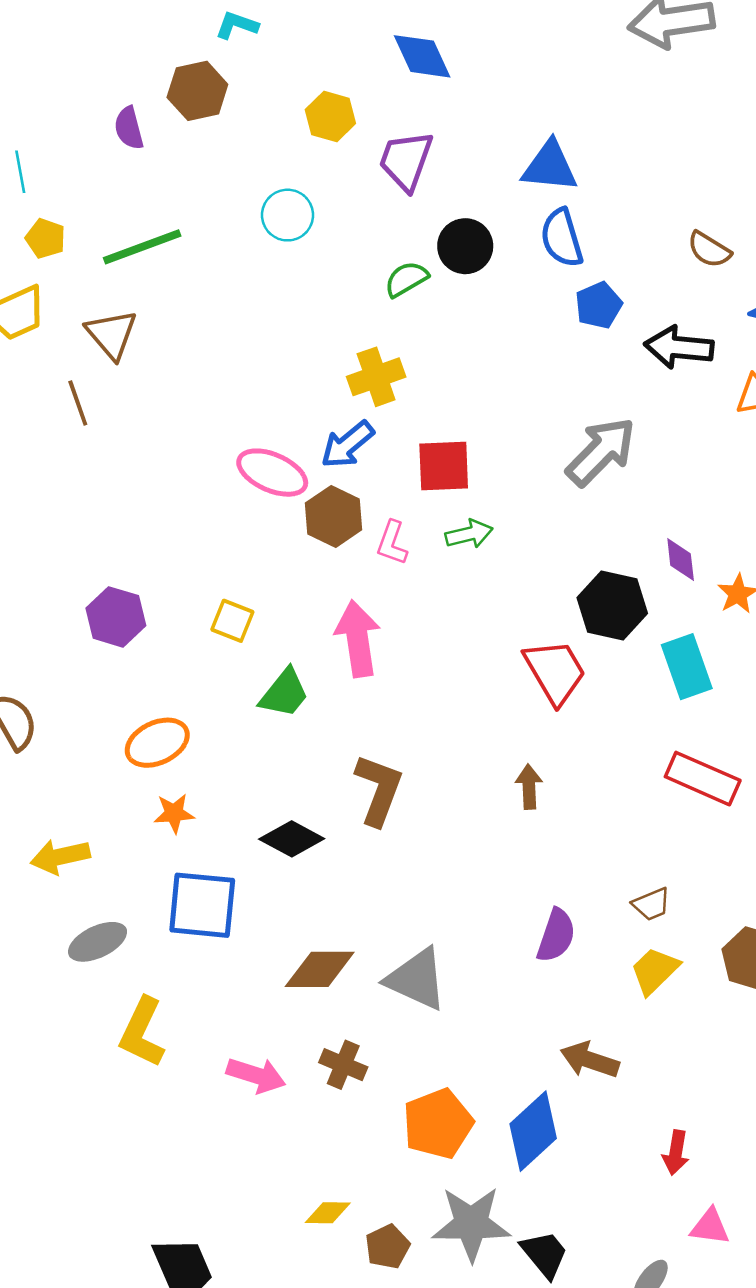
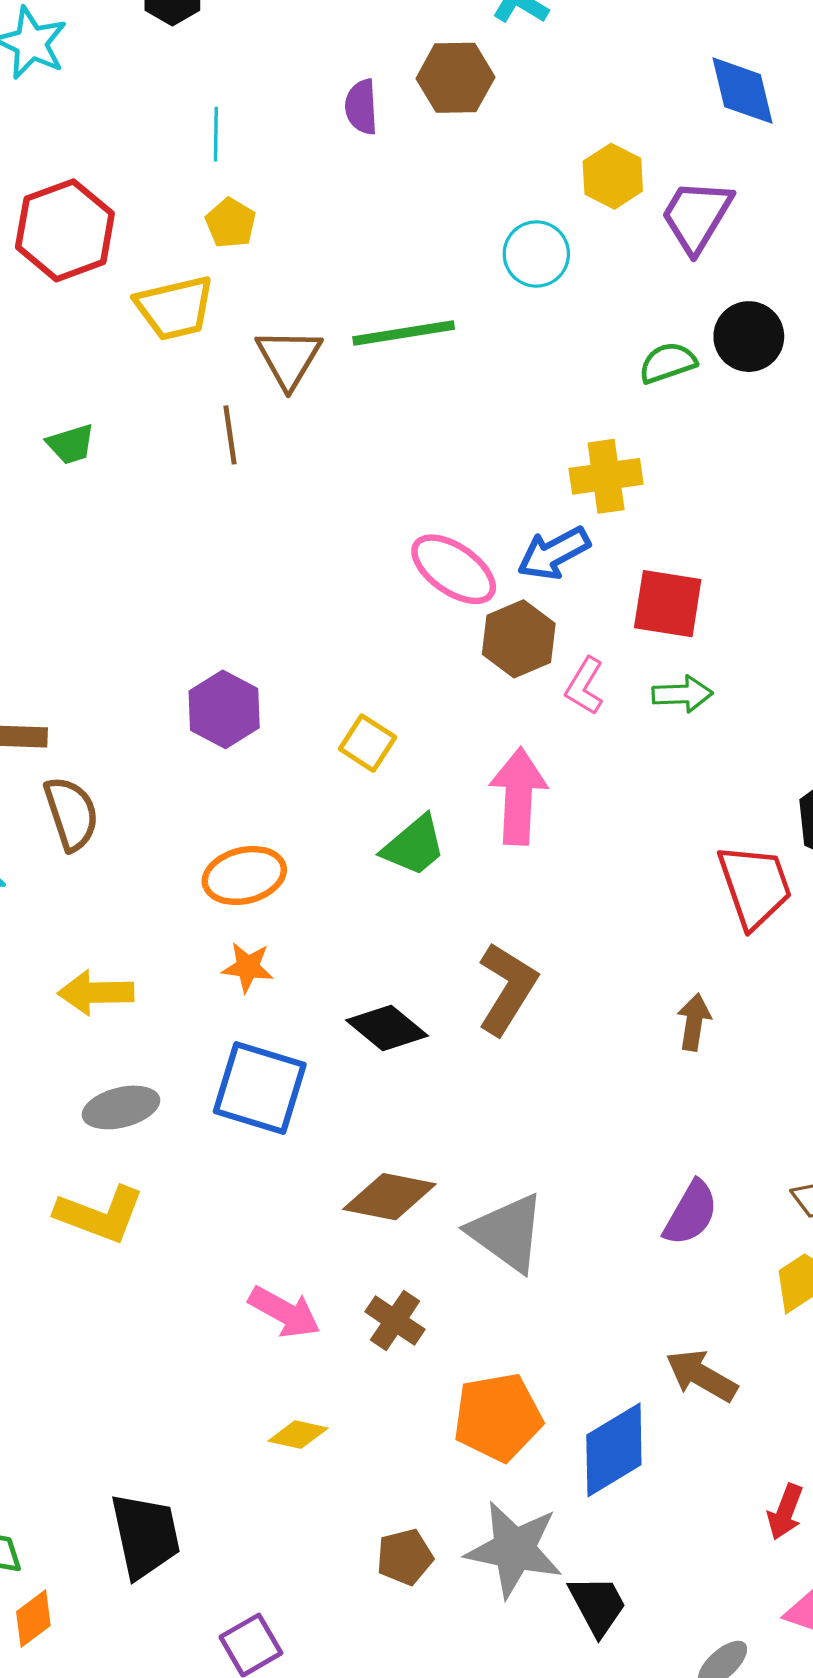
yellow hexagon: (330, 117) -> (613, 176), moved
green line: (142, 247) -> (404, 333), moved
yellow L-shape: (142, 1032) -> (100, 1214), moved, turned -106
yellow diamond: (328, 1213) -> (298, 1435), moved

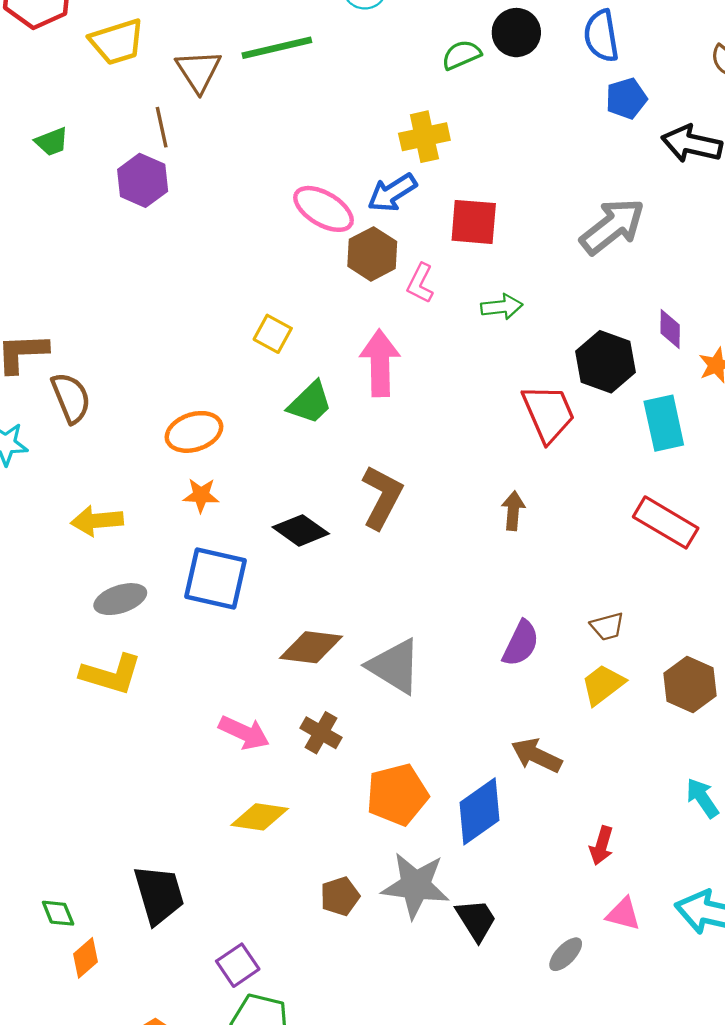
green arrow: (682, 694) -> (502, 307), moved
purple hexagon: (224, 709) -> (143, 180), moved
yellow diamond: (298, 1435) -> (260, 817), size x1.4

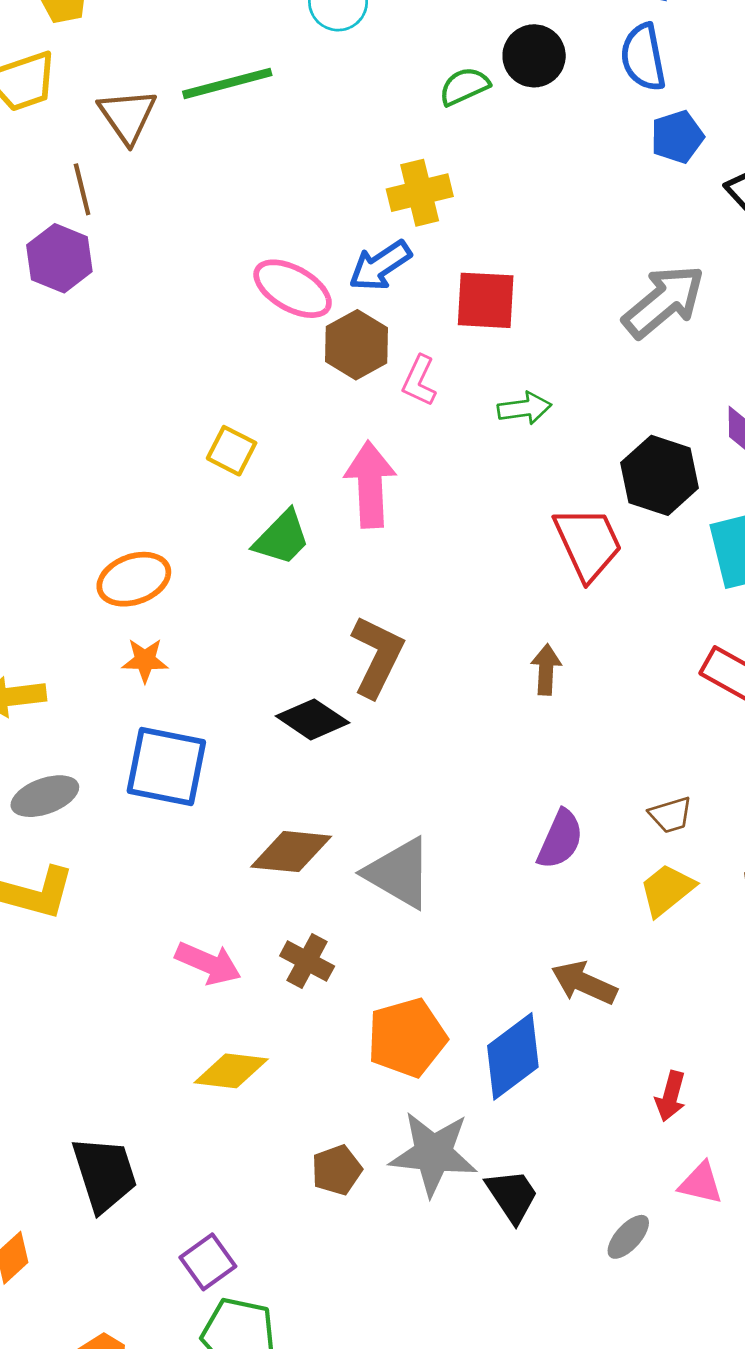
black diamond: (301, 530) -> (313, 719), moved

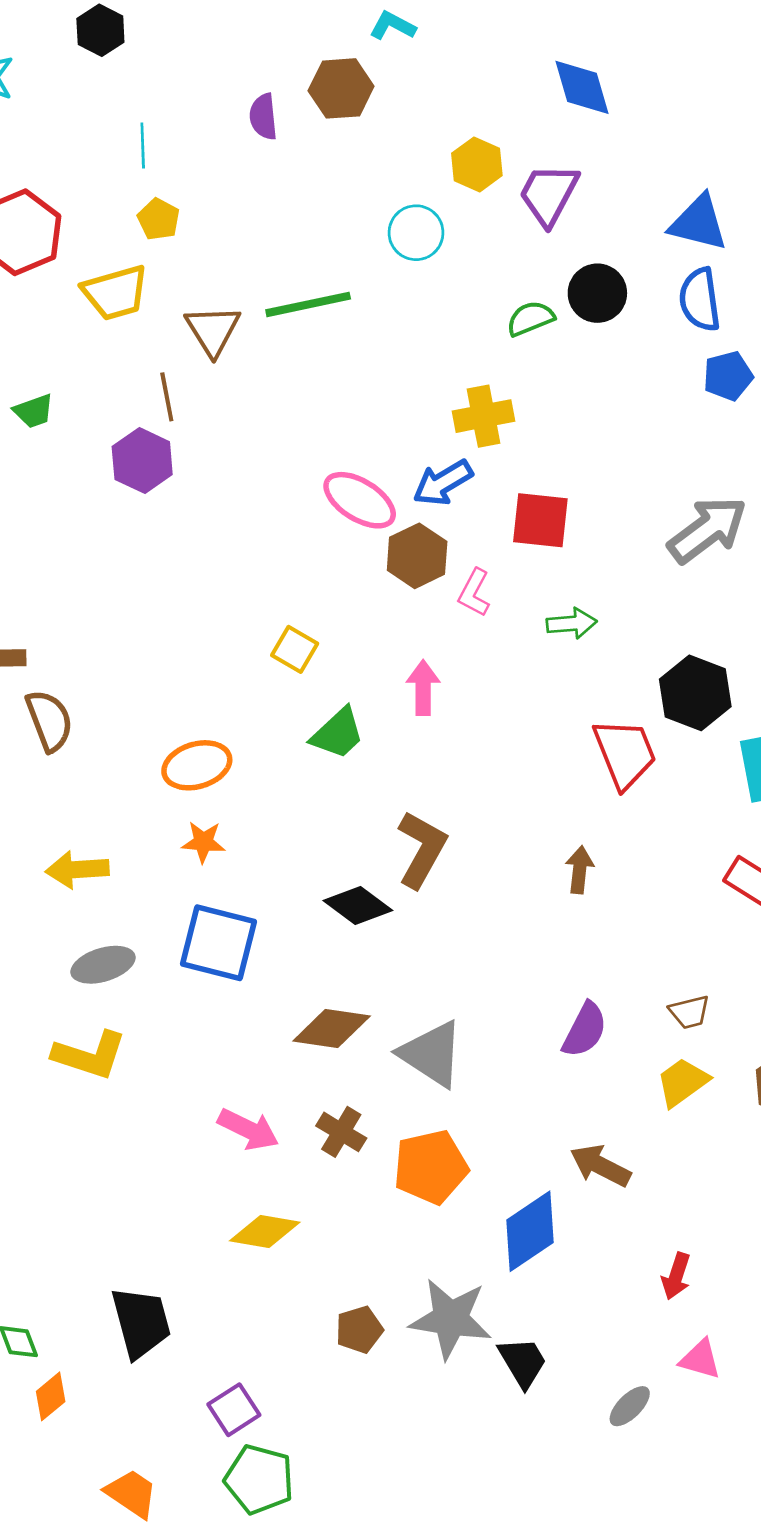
pink arrow: (370, 485) -> (423, 688), size x0.7
orange pentagon: (407, 1038) -> (431, 1167), moved

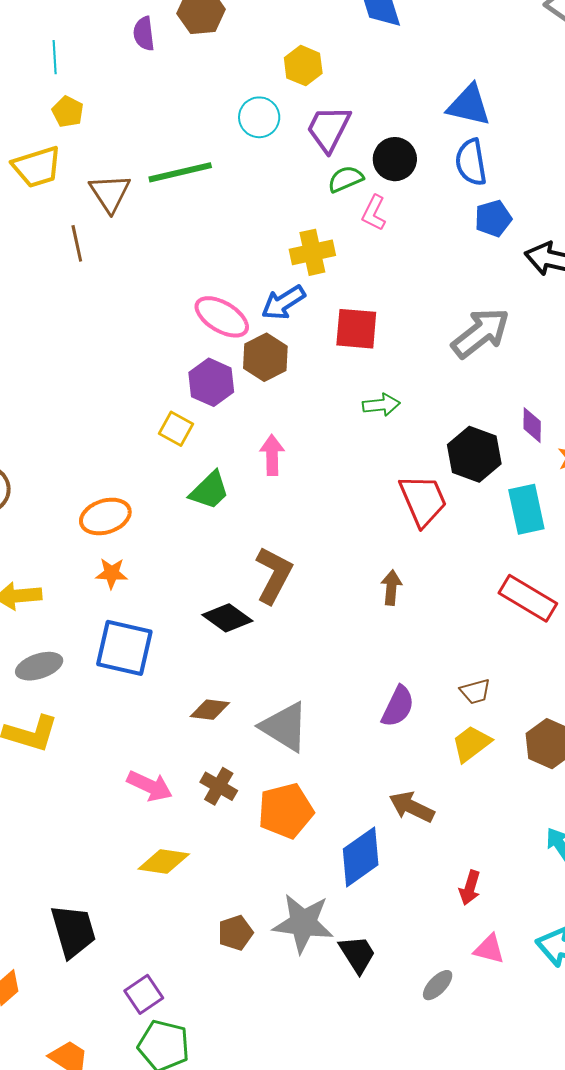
purple trapezoid: (549, 194) -> (329, 129), moved
purple hexagon: (142, 461) -> (211, 382), moved
pink L-shape: (474, 593) -> (374, 213), moved
brown diamond: (332, 1028) -> (210, 710), size x0.7

